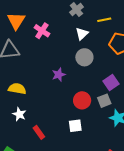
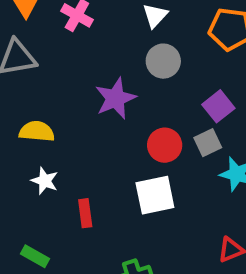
purple star: (59, 75) -> (115, 98), size x1.5
white square: (75, 126) -> (155, 195), size x1.5
red rectangle: (39, 132) -> (85, 213), turned 32

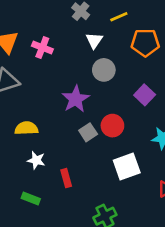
gray square: (208, 143) -> (88, 132), moved
white square: (155, 195) -> (127, 166), moved
green rectangle: (35, 256) -> (31, 198), moved

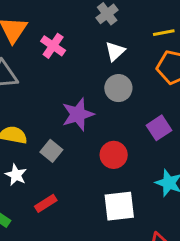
yellow line: (119, 17) -> (164, 33), moved
gray square: (88, 132) -> (51, 151), moved, turned -30
red rectangle: (66, 178) -> (46, 203), turned 60

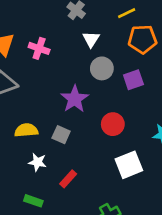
purple square: (159, 128) -> (133, 80), moved, turned 30

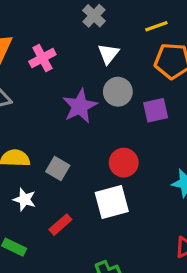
pink cross: (39, 48) -> (42, 58), turned 36
purple star: (75, 99) -> (80, 106), moved
white square: (129, 165) -> (112, 202), moved

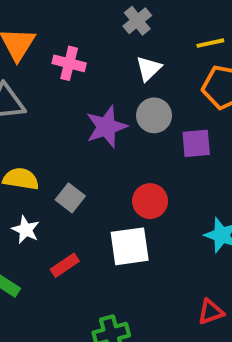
pink cross: (42, 58) -> (69, 63), turned 35

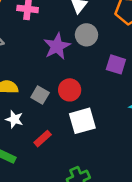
purple square: (196, 143) -> (116, 64), moved, turned 30
red circle: (150, 201) -> (70, 90), moved

